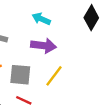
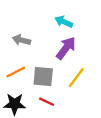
purple arrow: (44, 46) -> (66, 48), turned -60

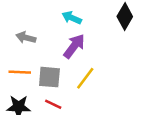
orange line: (16, 72) -> (20, 72), turned 30

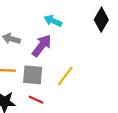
purple arrow: (74, 46) -> (42, 46), moved

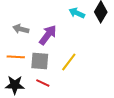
cyan arrow: (53, 21) -> (77, 13), moved

